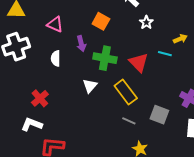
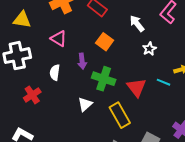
red cross: (40, 98) -> (32, 95), moved

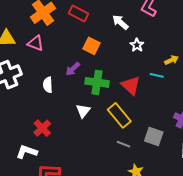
pink triangle: (59, 39) -> (35, 43), moved
purple arrow: (82, 61) -> (73, 69), turned 63
red cross: (32, 95) -> (42, 128), moved

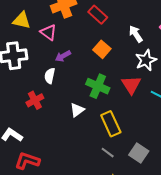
white star: (137, 45) -> (146, 60), size x1.5
purple arrow: (73, 69) -> (63, 56), moved
red triangle: (131, 85) -> (131, 85), moved
red cross: (42, 128) -> (35, 100), moved

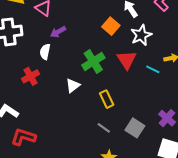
orange square: (102, 49) -> (111, 26), moved
green cross: (98, 86) -> (93, 62), turned 35
yellow rectangle: (111, 124) -> (107, 99), size x0.7

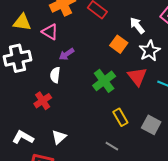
white triangle: (73, 86) -> (59, 137), moved
gray line: (104, 128) -> (112, 146), moved
gray square: (135, 128) -> (151, 125), moved

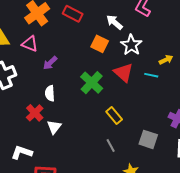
white semicircle: (55, 75) -> (50, 93), moved
gray square: (151, 125) -> (148, 139), moved
white triangle: (59, 137) -> (54, 127), moved
gray line: (112, 146) -> (111, 145), turned 40

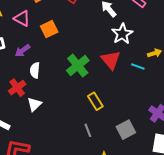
orange square: (100, 44) -> (49, 29), moved, turned 30
purple arrow: (50, 63) -> (22, 50), moved
gray square: (148, 139) -> (126, 130), turned 36

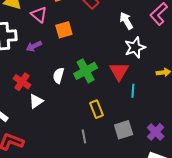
cyan line: (138, 66) -> (133, 91), moved, turned 64
white semicircle: (35, 70) -> (58, 76), moved
red cross: (17, 88) -> (22, 82), turned -30
gray square: (126, 130) -> (124, 130), moved

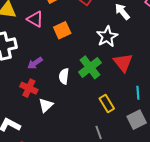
purple arrow: (34, 46) -> (35, 63), moved
white star: (135, 48) -> (107, 36), moved
cyan line: (133, 91) -> (138, 93), moved

